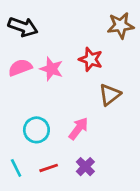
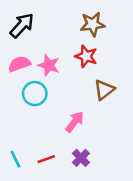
brown star: (121, 25) -> (93, 24), moved
black arrow: (23, 27) -> (22, 25), turned -68
cyan circle: (36, 130) -> (35, 94), moved

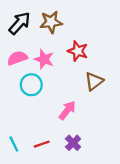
brown star: (93, 24) -> (51, 22), moved

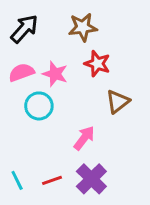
brown star: (51, 22) -> (83, 27), moved
purple cross: (73, 143) -> (91, 179), size x1.5

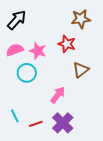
brown star: (83, 27) -> (81, 19), moved
cyan line: (17, 180) -> (15, 116), moved

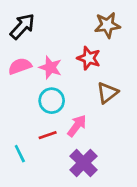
cyan circle: (27, 73) -> (52, 101), moved
red line: (36, 124) -> (48, 135), moved

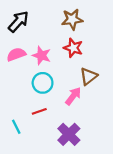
brown star: (107, 25) -> (72, 19), moved
pink arrow: (77, 126) -> (73, 96), moved

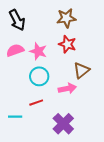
black arrow: (18, 22) -> (17, 20), turned 110
pink arrow: (73, 96) -> (67, 88), turned 42
cyan line: (16, 127) -> (15, 117), turned -64

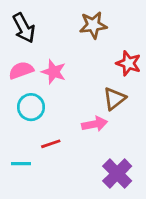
red star: (67, 44) -> (128, 63), moved
cyan circle: (39, 76) -> (31, 107), moved
purple cross: (63, 124) -> (117, 174), moved

